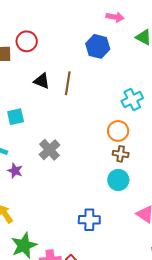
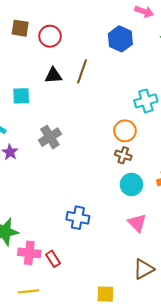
red circle: (27, 41) -> (50, 36), moved
black triangle: (42, 81) -> (53, 75), moved, turned -36
cyan circle: (118, 180) -> (131, 184), moved

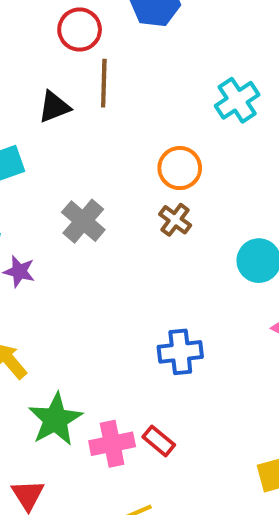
red circle: (50, 36) -> (80, 30), moved
orange circle: (125, 131) -> (180, 168), moved
brown cross: (123, 155) -> (175, 220), moved, turned 35

